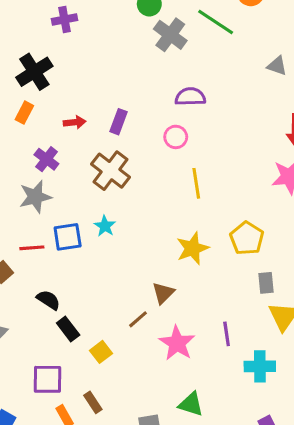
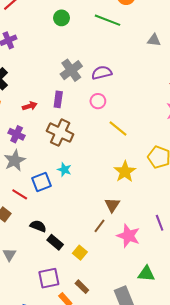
gray cross: (170, 35) -> (71, 70), moved, turned 30
yellow line: (196, 183) -> (118, 128), turned -30
red line: (32, 248) -> (20, 194), turned 49

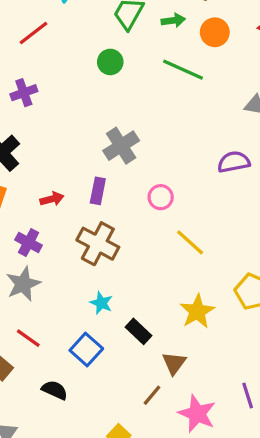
purple semicircle: (102, 73) -> (234, 162), moved
blue square: (42, 182) -> (86, 350), moved, turned -30
black rectangle: (55, 242) -> (138, 331), moved

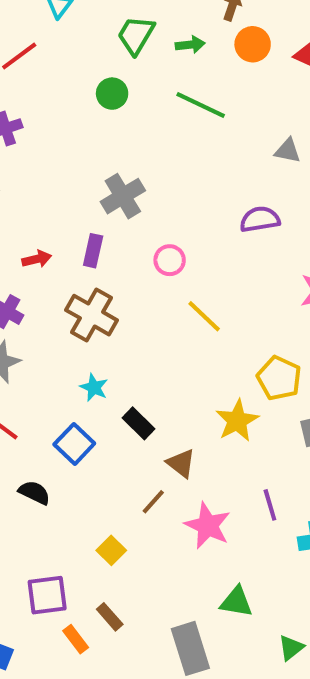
orange circle: (215, 32) -> (253, 44), moved
yellow star: (197, 311) -> (237, 421), moved
brown triangle: (174, 363) -> (181, 463), turned -30

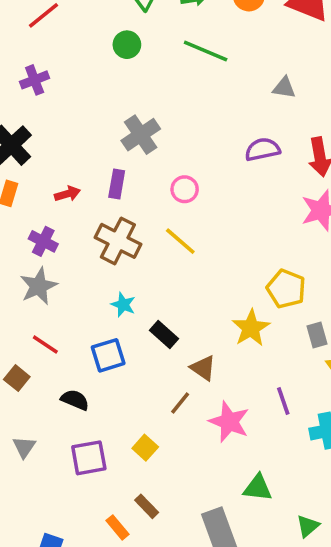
yellow line: (204, 316) -> (180, 241), moved
blue square: (74, 444) -> (108, 355), turned 32
purple square: (47, 595) -> (89, 458), moved

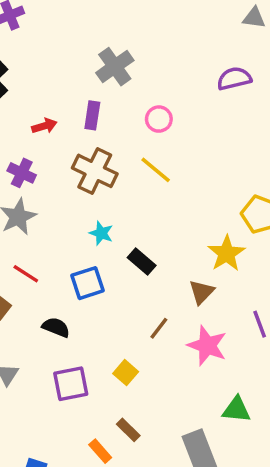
brown triangle: (203, 368) -> (201, 292), moved, turned 40

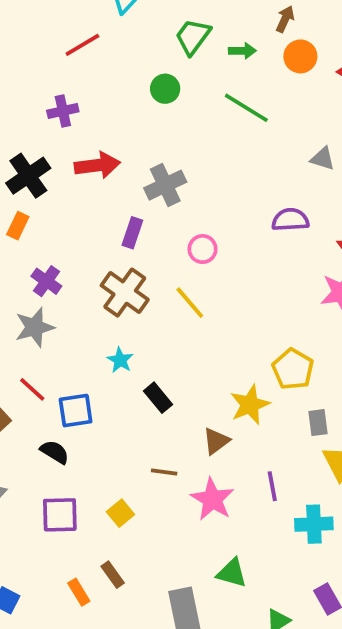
red arrow: (44, 126) -> (97, 165), moved, size x1.6
blue square: (88, 283) -> (76, 411), moved
brown line: (159, 328) -> (164, 472), turned 50

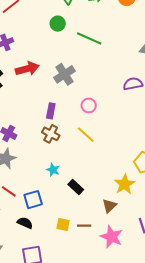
green line: (246, 108) -> (89, 38), moved
purple rectangle: (132, 233) -> (51, 111), moved
brown cross: (125, 293) -> (51, 134), size x0.7
yellow square: (120, 513) -> (63, 224), moved, turned -32

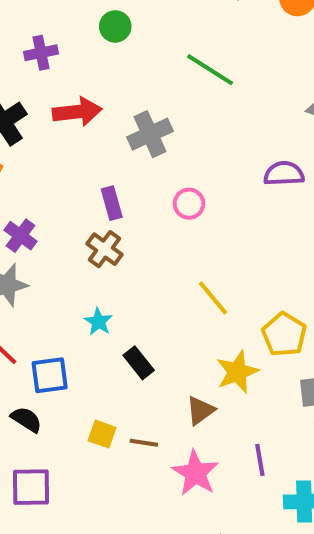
green circle: (58, 24) -> (115, 26), moved
purple rectangle: (51, 111) -> (112, 203), turned -35
yellow line: (86, 135) -> (213, 298), moved

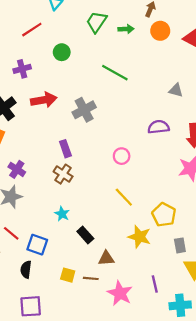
pink circle: (189, 204) -> (122, 156), moved
yellow star: (237, 372) -> (139, 237), turned -30
blue square: (50, 375) -> (37, 245), turned 30
brown triangle: (200, 410) -> (106, 258), moved, turned 35
black semicircle: (26, 419) -> (26, 270), turned -112

